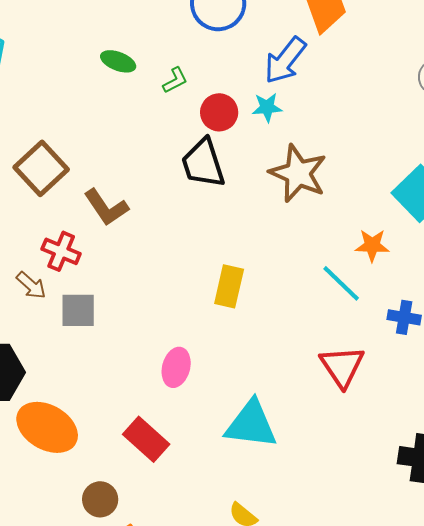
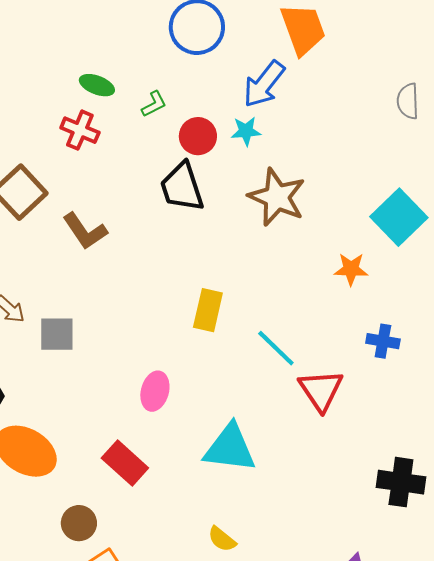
red cross: (61, 251) -> (80, 130), moved
cyan line: (341, 283) -> (276, 348), moved

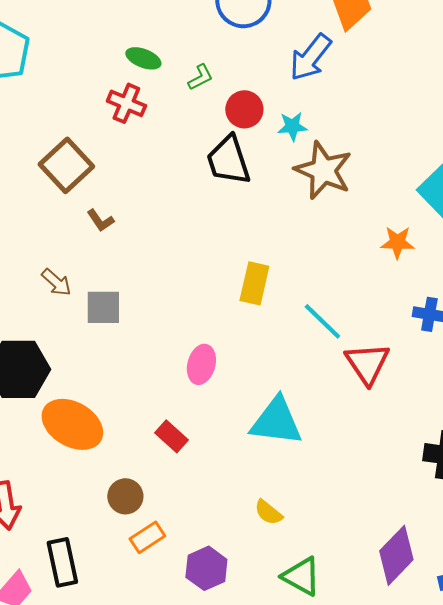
cyan star: (246, 131) -> (292, 126), moved
brown L-shape: (85, 231) -> (100, 220), moved, size x0.6
red rectangle: (125, 463) -> (171, 436), size x0.7

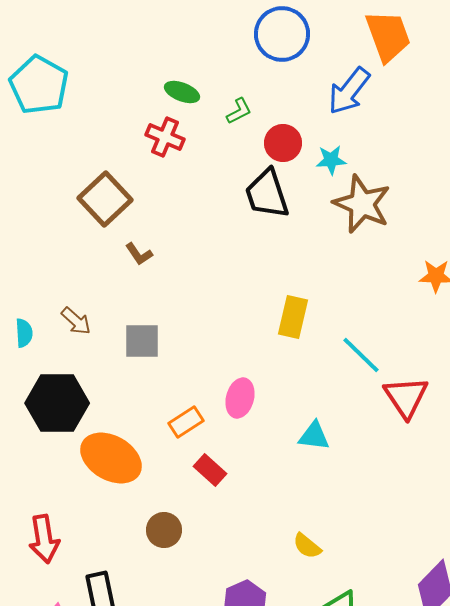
brown arrow: (56, 282) -> (76, 321), moved
cyan triangle: (276, 421) -> (314, 436), moved, size x0.6
orange rectangle: (147, 537) -> (186, 422), moved

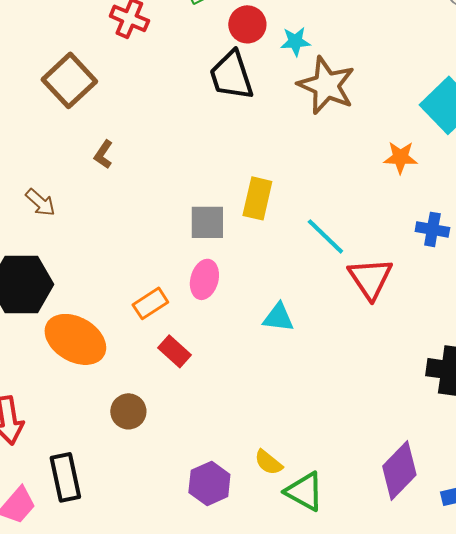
brown L-shape: (139, 254) -> (103, 154), moved, turned 68
gray square: (142, 341) -> (207, 222), moved
yellow semicircle: (307, 546) -> (268, 462), moved

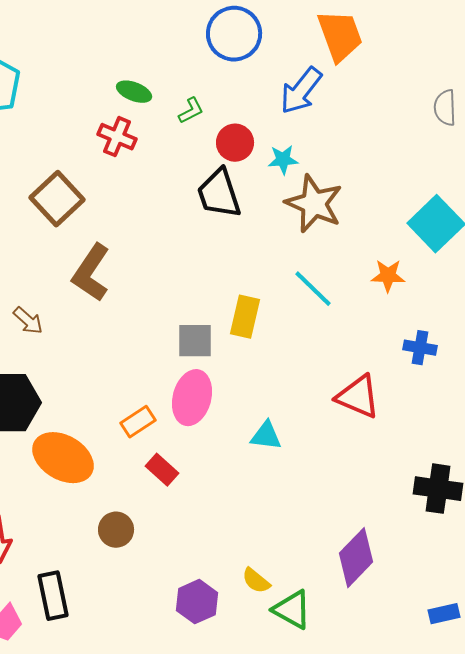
brown L-shape: (103, 154) -> (91, 273), size x2.0
cyan line: (325, 236) -> (313, 289), moved
red triangle: (370, 278) -> (358, 397), turned -33
pink ellipse: (204, 279) -> (192, 398), size x1.4
purple diamond: (399, 470) -> (356, 558), moved

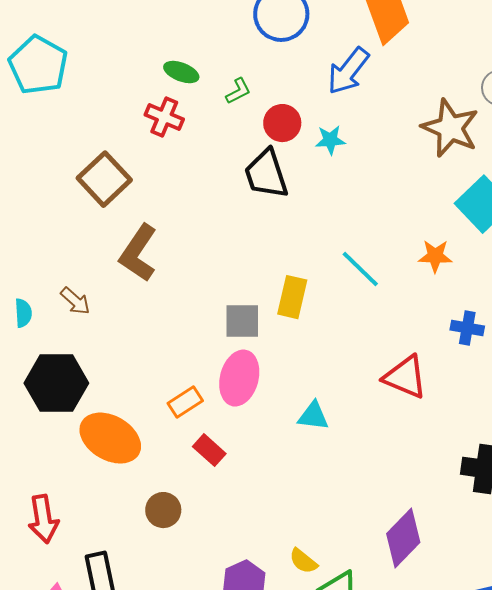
brown star: (314, 204) -> (450, 128), moved

